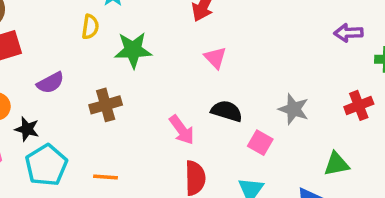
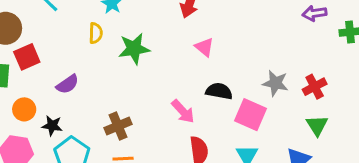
brown cross: (106, 105) -> (118, 126), moved
red cross: (359, 105) -> (315, 87), moved
pink square: (260, 143) -> (250, 115), size x1.5
green triangle: (337, 164) -> (317, 125), turned -45

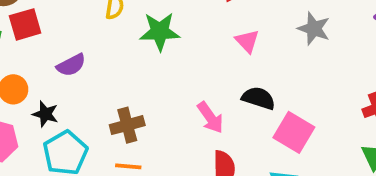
gray star: (275, 83) -> (314, 29), moved

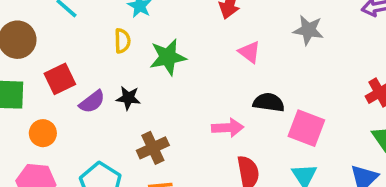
red square: (25, 24) -> (60, 79), moved
black star: (45, 114) -> (128, 98), moved
pink arrow: (210, 117) -> (228, 128), turned -48

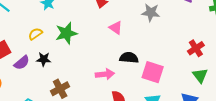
yellow semicircle: (122, 41) -> (35, 34), moved, turned -120

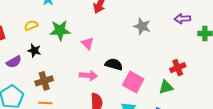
pink triangle: (116, 28) -> (88, 43), moved
purple semicircle: (22, 63) -> (14, 62), moved
green triangle: (200, 75) -> (166, 87), moved, turned 42

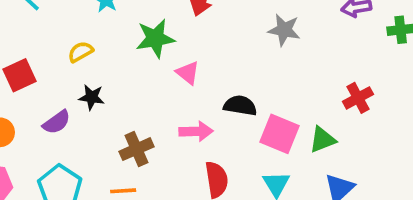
green star: (60, 30) -> (155, 38), moved
brown cross: (44, 81) -> (136, 149), moved
green triangle: (166, 87) -> (323, 140), moved

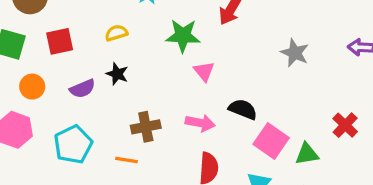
red cross: (358, 98) -> (345, 125), turned -30

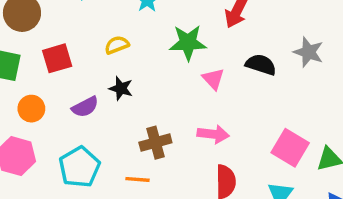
black semicircle: (243, 109) -> (261, 65), moved

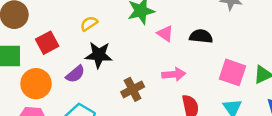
black semicircle: (261, 65) -> (201, 36), moved
black star: (121, 88) -> (99, 55), size x1.5
orange circle: (31, 109) -> (36, 84), size x1.5

